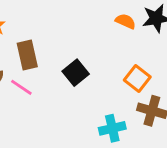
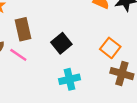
cyan cross: (112, 128) -> (70, 79), moved

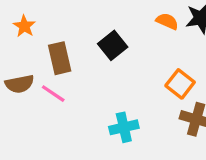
black square: (61, 43) -> (113, 45), moved

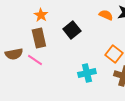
orange star: (24, 26) -> (41, 15), moved
cyan cross: (124, 127) -> (87, 73), moved

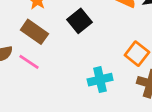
brown rectangle: (39, 38) -> (34, 32), turned -42

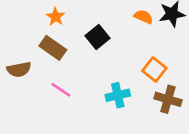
pink line: (29, 62) -> (61, 90), moved

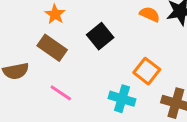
orange square: (154, 70) -> (147, 71), moved
cyan cross: (118, 95) -> (122, 99), turned 30

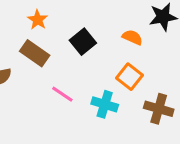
orange semicircle: (150, 14) -> (132, 37), moved
pink line: (61, 93) -> (62, 94), moved

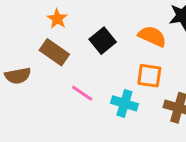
orange semicircle: (132, 37) -> (152, 36), size x1.4
orange square: (129, 77) -> (149, 76), turned -30

